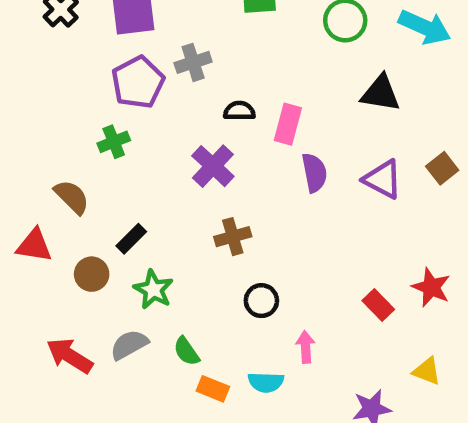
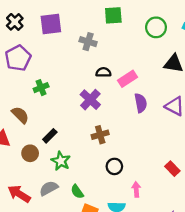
gray cross: (193, 62) -> (88, 42), moved, turned 35
purple pentagon: (138, 82) -> (18, 58), moved
pink rectangle: (288, 124) -> (128, 79), turned 42

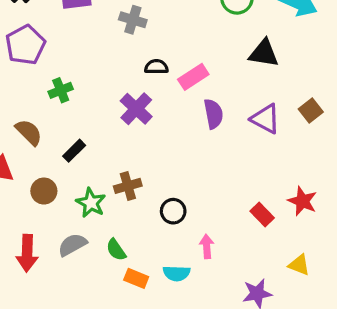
brown cross: (100, 135) -> (128, 186), moved
black rectangle: (50, 136) -> (74, 151), moved
red arrow: (19, 194) -> (27, 253), turned -120

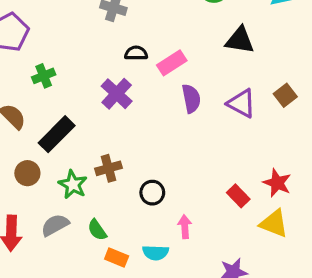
black rectangle: (74, 151) -> (57, 134), size x1.6
yellow triangle: (299, 265) -> (274, 223), moved, size x1.4

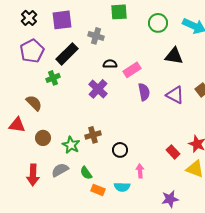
black rectangle: (57, 134) -> (67, 54), moved

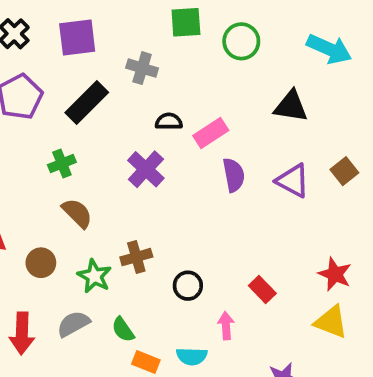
green circle: (158, 23) -> (241, 41), moved
green cross: (53, 78) -> (62, 163), moved
brown semicircle: (34, 103) -> (77, 213), moved
red rectangle: (173, 152) -> (262, 289), moved

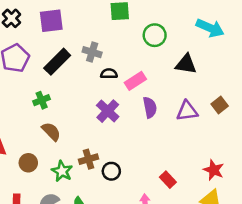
green circle: (241, 41) -> (155, 35), moved
gray cross: (142, 68) -> (92, 52), moved
purple cross: (146, 169) -> (108, 111), moved
purple triangle: (293, 181) -> (187, 111), turned -35
black circle: (188, 286) -> (111, 171), moved

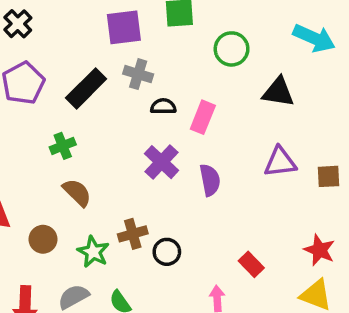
purple square: (51, 21) -> (124, 27), moved
pink rectangle: (135, 81) -> (203, 117), turned -35
brown square: (220, 105) -> (328, 176), moved, turned 35
purple semicircle: (150, 107) -> (210, 180), moved

